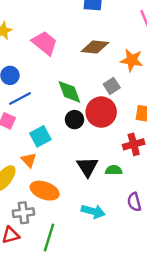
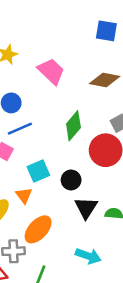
green diamond: (69, 92) -> (73, 126), turned 56
black circle: (75, 120) -> (71, 180), moved
orange ellipse: (45, 191) -> (38, 229), turned -72

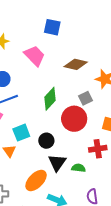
blue square: (106, 31) -> (52, 27), moved
orange ellipse: (38, 229) -> (36, 180), moved

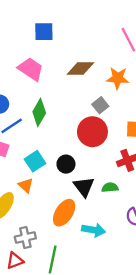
green diamond: (50, 99) -> (39, 112), moved

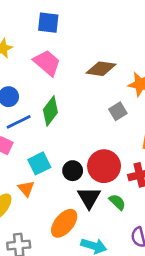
blue square: (44, 32) -> (48, 23), moved
red circle: (92, 132) -> (104, 166), moved
green semicircle: (110, 187) -> (117, 202), turned 42

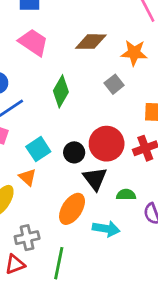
green diamond: (50, 111) -> (61, 91), moved
green semicircle: (117, 202) -> (126, 195), moved, turned -36

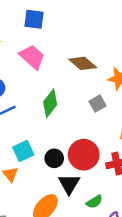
brown diamond: (91, 42) -> (83, 63), turned 32
green semicircle: (126, 195) -> (94, 202), turned 140

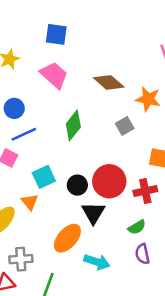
green semicircle: (94, 202) -> (137, 227), moved

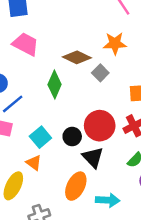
brown diamond: (109, 82) -> (77, 57), moved

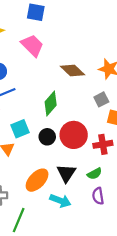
gray square: (100, 73) -> (101, 99), moved
green diamond: (55, 84) -> (51, 103), moved
black triangle: (93, 157) -> (66, 173), moved

